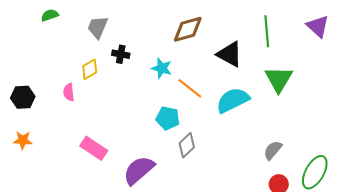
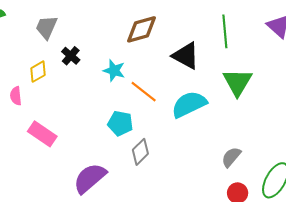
black cross: (121, 54) -> (71, 56), turned 30
pink rectangle: (94, 148) -> (42, 134), moved

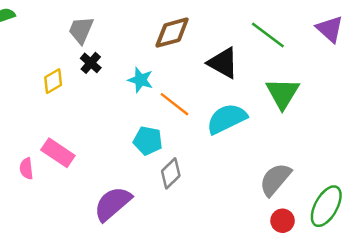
gray trapezoid: (46, 27) -> (81, 30), moved
green line: (225, 31) -> (268, 35), turned -48
pink semicircle: (16, 96) -> (26, 169), moved
gray semicircle: (231, 157) -> (275, 179), size x1.4

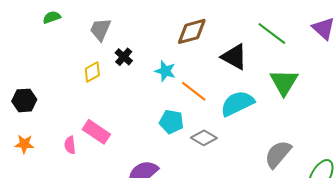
gray trapezoid: (81, 30) -> (100, 29), moved
gray diamond: (171, 173) -> (204, 138), moved, turned 75

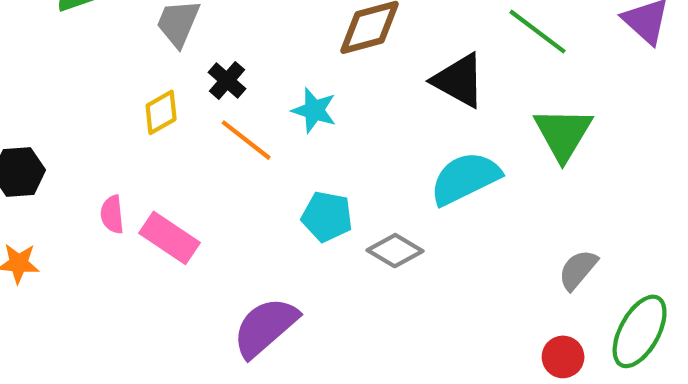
orange line: (194, 91) -> (246, 140), moved
pink semicircle: (70, 145) -> (112, 214), moved
gray semicircle: (278, 154) -> (578, 270), moved, size x0.7

